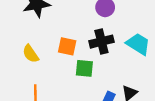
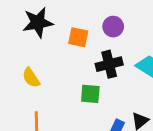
orange square: (67, 46) -> (78, 37), moved

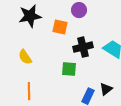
purple circle: (113, 27) -> (79, 10), moved

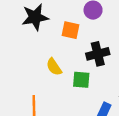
yellow semicircle: (25, 57) -> (54, 67), moved

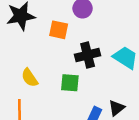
yellow semicircle: (54, 67) -> (30, 78), moved

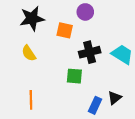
yellow semicircle: (30, 78) -> (29, 53), moved

